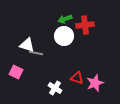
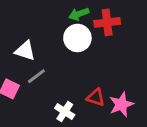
gray line: (36, 53) -> (36, 76), moved, turned -48

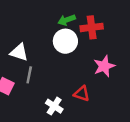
gray line: (36, 76) -> (29, 75), turned -42
pink star: (121, 104) -> (104, 66), moved

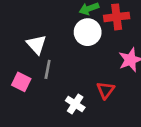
white triangle: (19, 52) -> (36, 45), turned 30
red triangle: (82, 94) -> (106, 90), turned 49

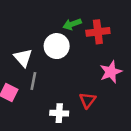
white circle: (88, 32) -> (57, 46), moved
white cross: (75, 104) -> (59, 113), turned -30

